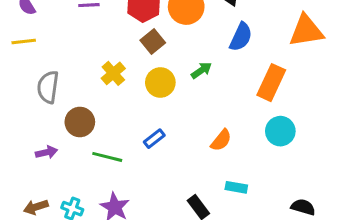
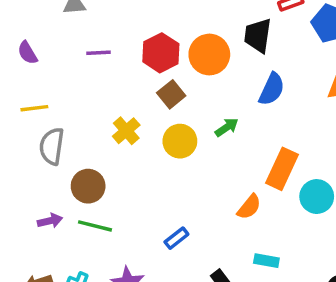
yellow line: (24, 41) -> (34, 108), moved
orange rectangle: (271, 83) -> (282, 169), moved
blue rectangle: (154, 139) -> (176, 238), moved
green line: (107, 157) -> (95, 226), moved

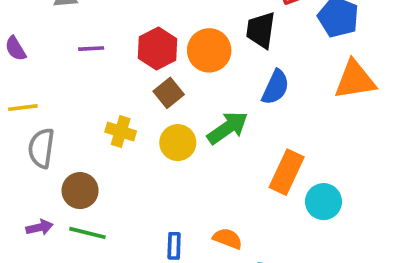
green arrow: (227, 127) -> (228, 128), size x1.6
yellow cross: (126, 131) -> (121, 132), turned -32
orange semicircle: (249, 207) -> (228, 238), moved, turned -108
blue rectangle: (176, 238) -> (174, 246), turned -50

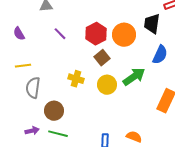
purple line: (91, 49) -> (60, 34), turned 48

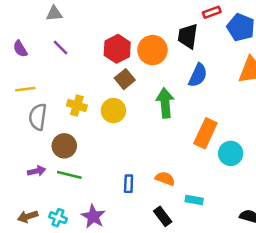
purple line: (60, 34) -> (60, 48), moved
green arrow: (134, 77) -> (165, 103), turned -60
yellow cross: (76, 79) -> (77, 106), moved
yellow circle: (107, 85) -> (113, 111), moved

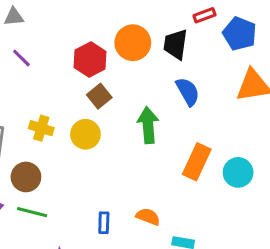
orange circle: (153, 50) -> (133, 43), moved
blue semicircle: (198, 75) -> (188, 92), turned -55
cyan circle: (231, 153) -> (238, 172), moved

